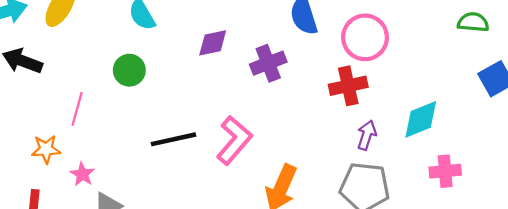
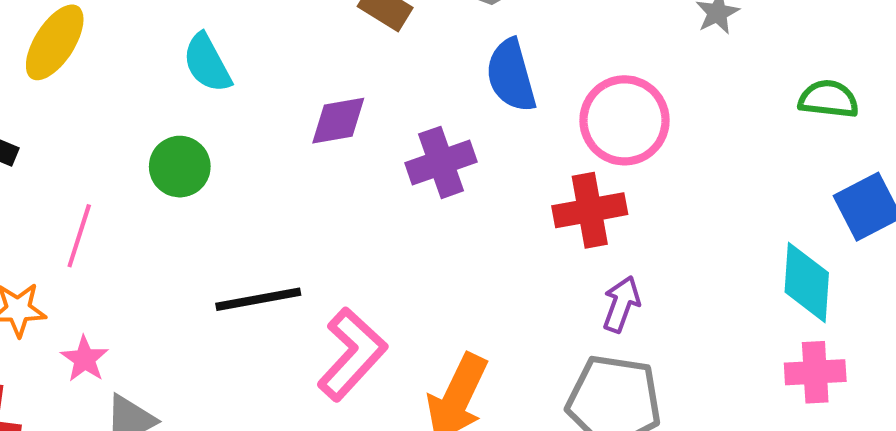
cyan diamond: (421, 119) -> (807, 282), moved, turned -66
pink L-shape: (234, 140) -> (352, 354), moved
pink cross: (445, 171) -> (815, 372), moved

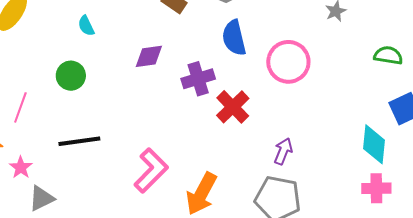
cyan semicircle: (207, 63) -> (86, 26), size x0.7
red cross: (590, 210) -> (233, 107), moved, turned -36
black line: (258, 299) -> (79, 141), moved

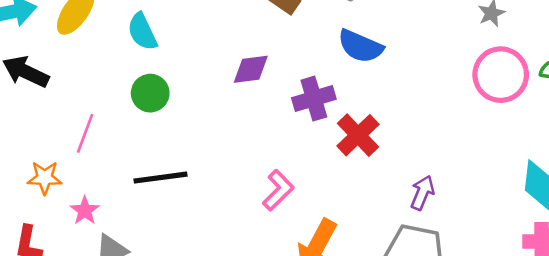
cyan semicircle: (86, 26) -> (142, 32), moved, size x1.4
blue semicircle: (234, 38) -> (360, 46), turned -54
pink circle: (288, 62) -> (501, 75), moved
pink L-shape: (151, 170) -> (278, 190), moved, size x0.7

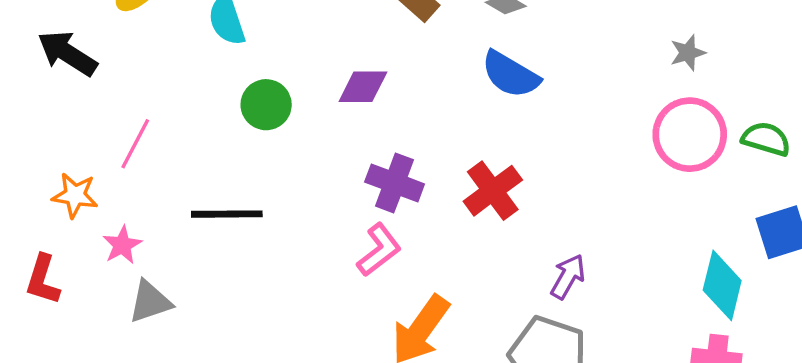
green circle: (150, 93) -> (266, 105), moved
purple cross: (314, 99) -> (395, 183), moved, turned 30

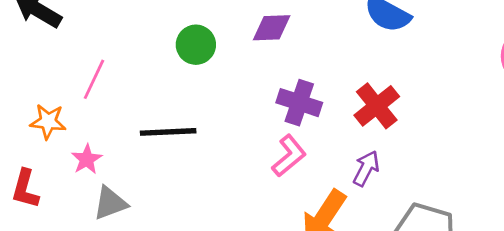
purple arrow: (568, 277) -> (366, 168), moved

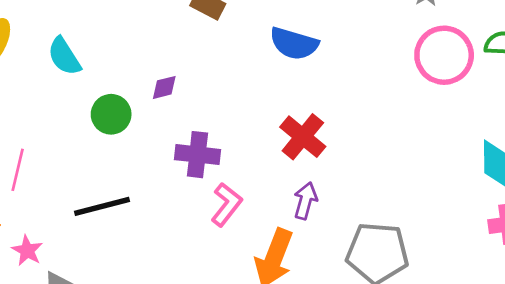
purple diamond: (272, 28) -> (164, 87), moved, size x0.7
purple cross: (299, 103) -> (197, 155), moved

